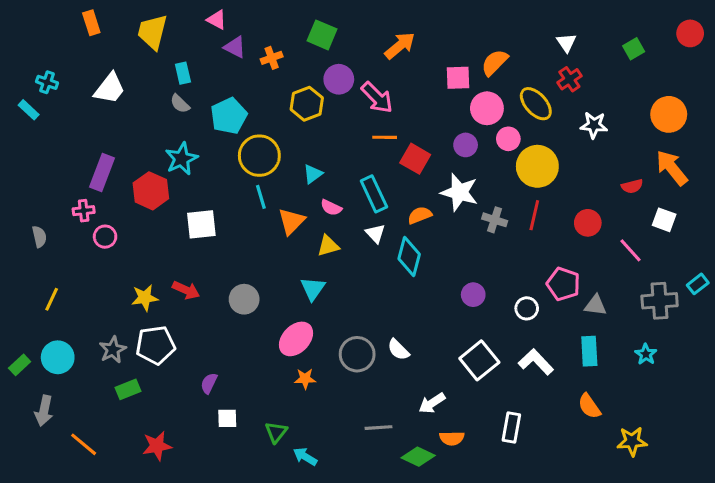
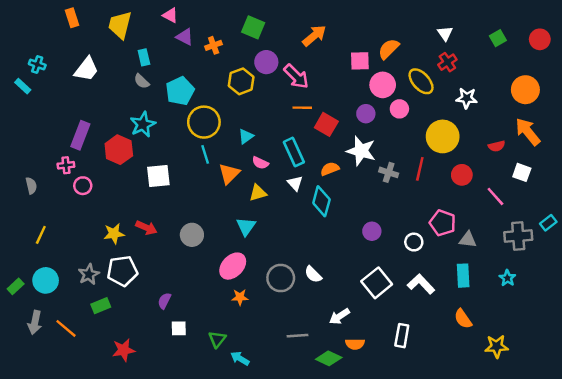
red circle: (690, 33) -> (540, 39), moved
yellow circle: (537, 166) -> (443, 136), moved
orange line: (84, 444) -> (66, 328), moved

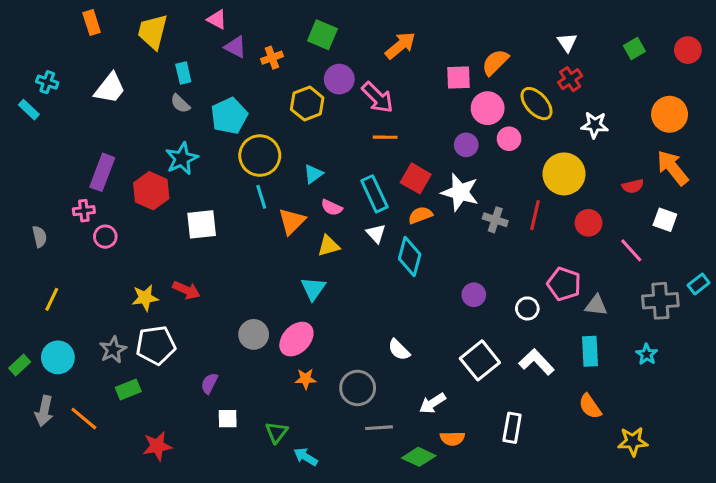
red square: (326, 124) -> (416, 178), moved
gray circle: (192, 235) -> (254, 334), moved
gray circle: (281, 278) -> (358, 388), moved

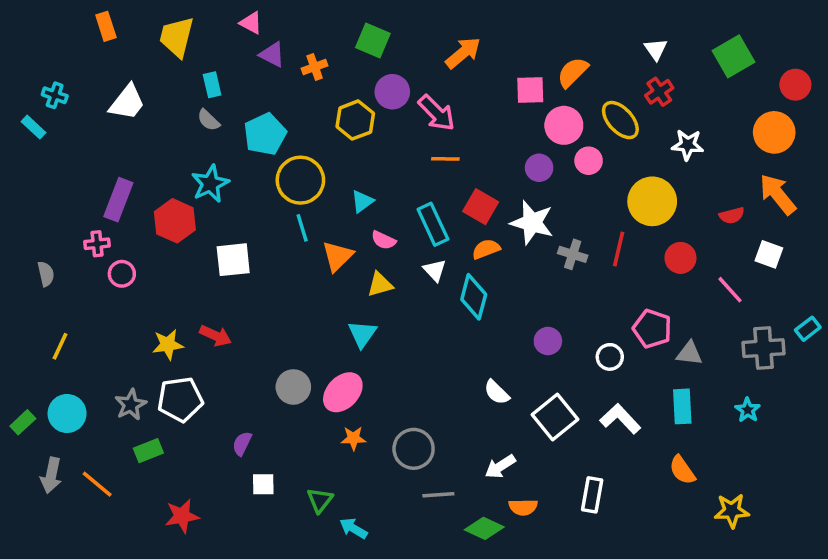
green square: (634, 49) -> (734, 56), size x1.6
red circle: (688, 50) -> (795, 85), moved
white semicircle: (399, 350) -> (497, 392), moved

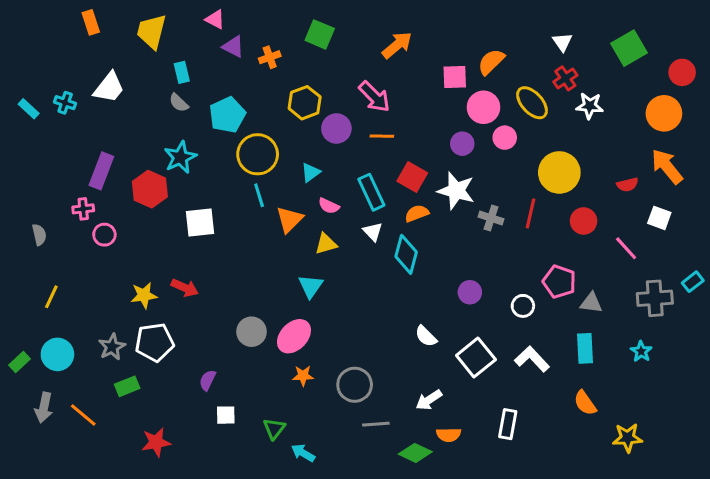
purple circle: (392, 92) -> (336, 128), moved
cyan cross: (55, 95) -> (65, 103), moved
white star: (688, 145) -> (590, 106), moved

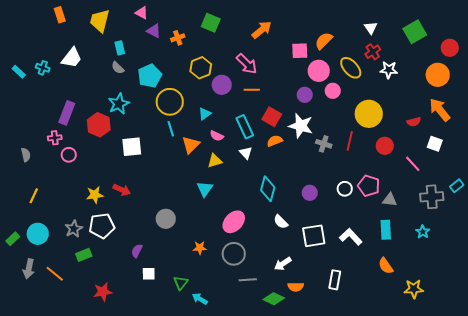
cyan diamond: (406, 254) -> (268, 189), moved
white circle: (523, 306) -> (345, 189), moved
pink ellipse: (294, 336) -> (234, 222), moved
white square: (476, 357) -> (314, 236), turned 30

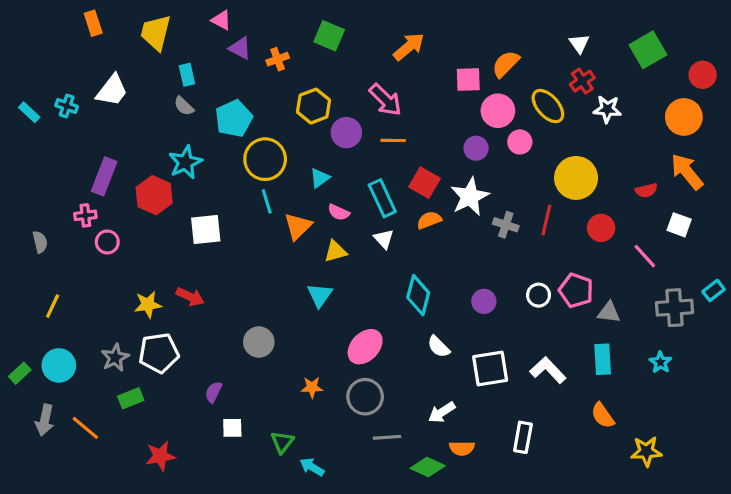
white star: (301, 126) -> (470, 197), turned 30

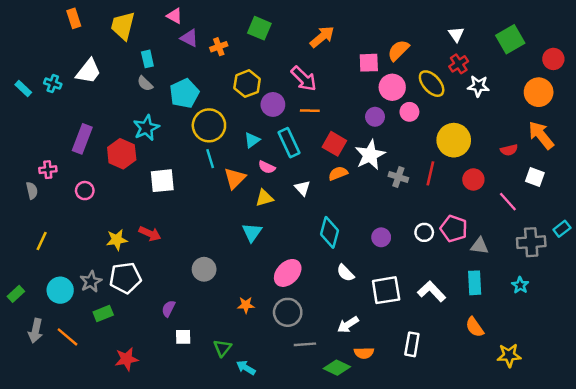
cyan rectangle: (382, 198) -> (289, 143), moved
pink cross: (85, 215) -> (48, 170), moved
cyan circle: (59, 365) -> (60, 290), moved

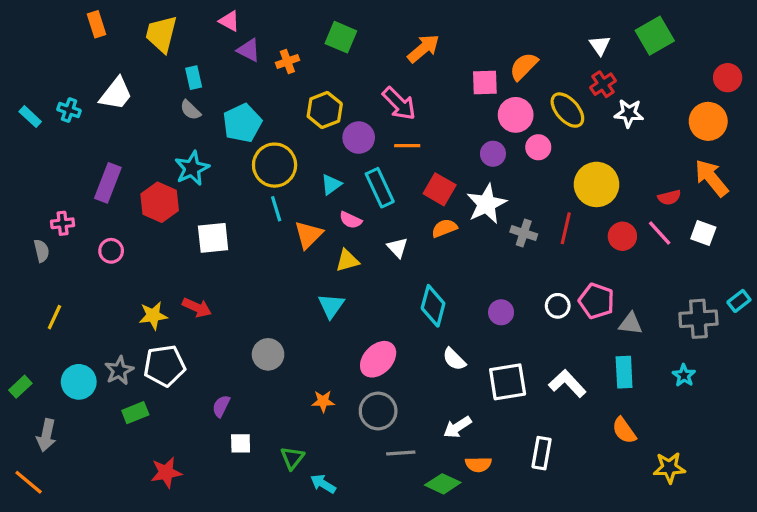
green square: (510, 39) -> (655, 36), moved
pink line: (508, 202) -> (660, 233), moved
orange line: (68, 337) -> (29, 482), moved

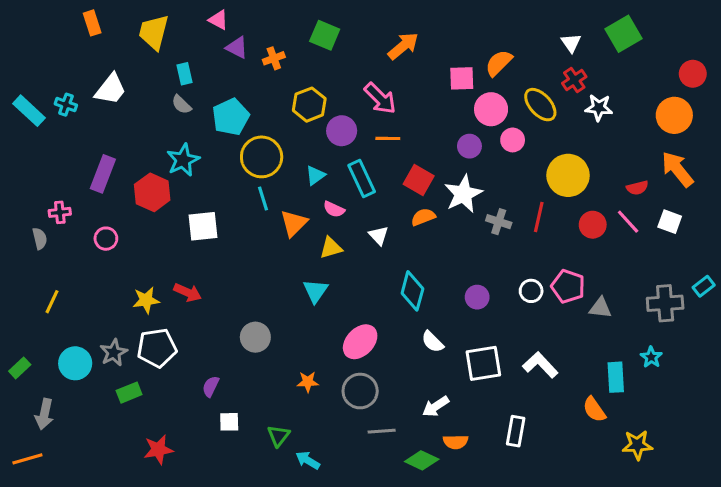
cyan rectangle: (30, 117) -> (29, 111), size x1.5
cyan rectangle: (624, 372) -> (616, 377), moved
orange line: (29, 482) -> (27, 459), turned -56

